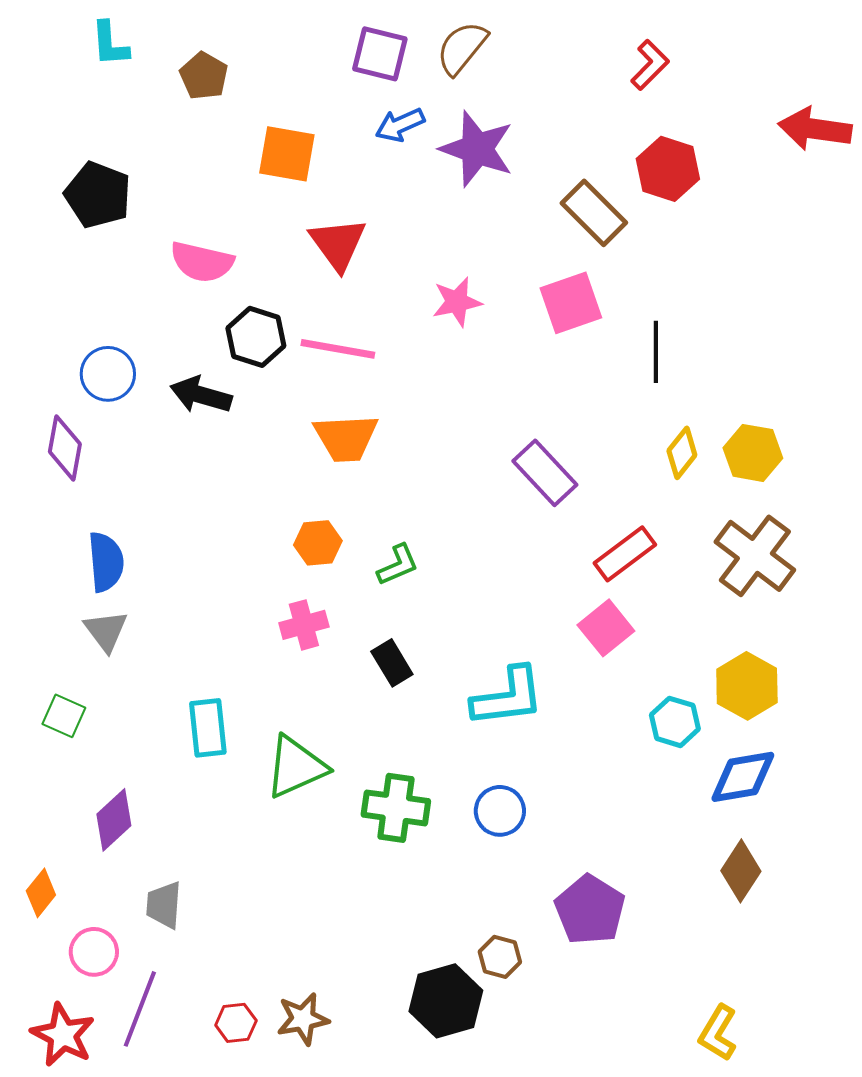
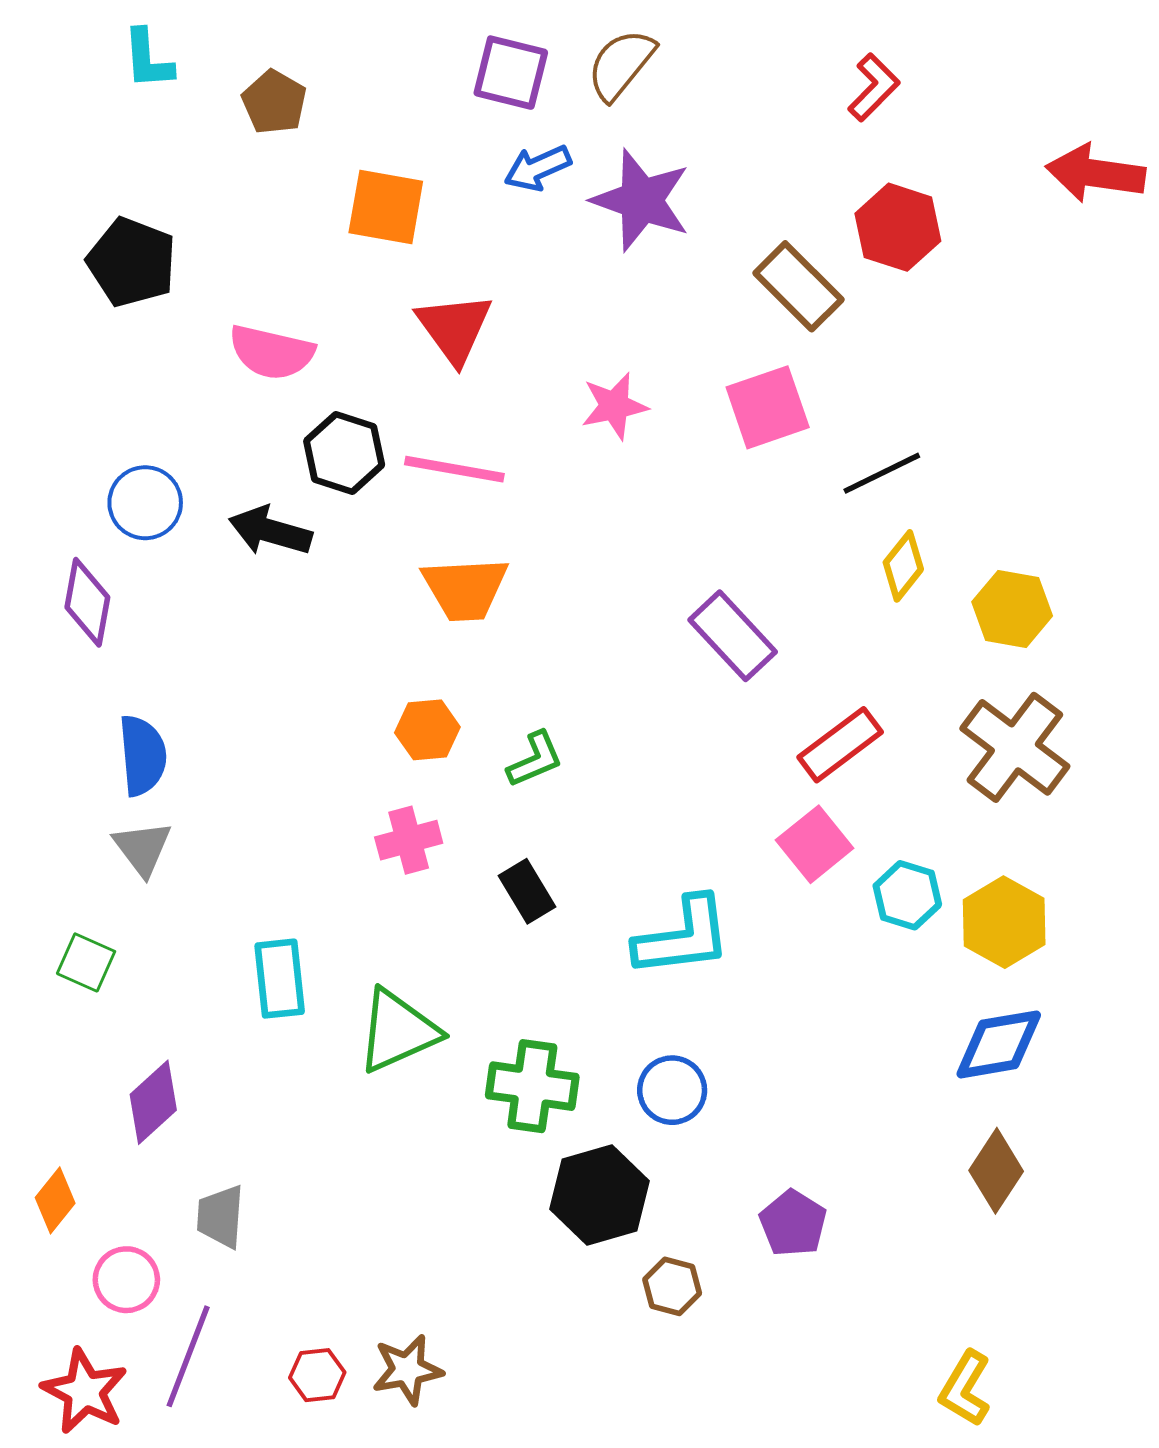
black line: (656, 352) -> (882, 473), turned 64
yellow diamond: (682, 453) -> (903, 566), moved
cyan hexagon: (675, 722) -> (907, 895), moved
purple pentagon: (590, 910) -> (793, 1223), size x0.7
black hexagon: (446, 1001) -> (600, 1195), moved

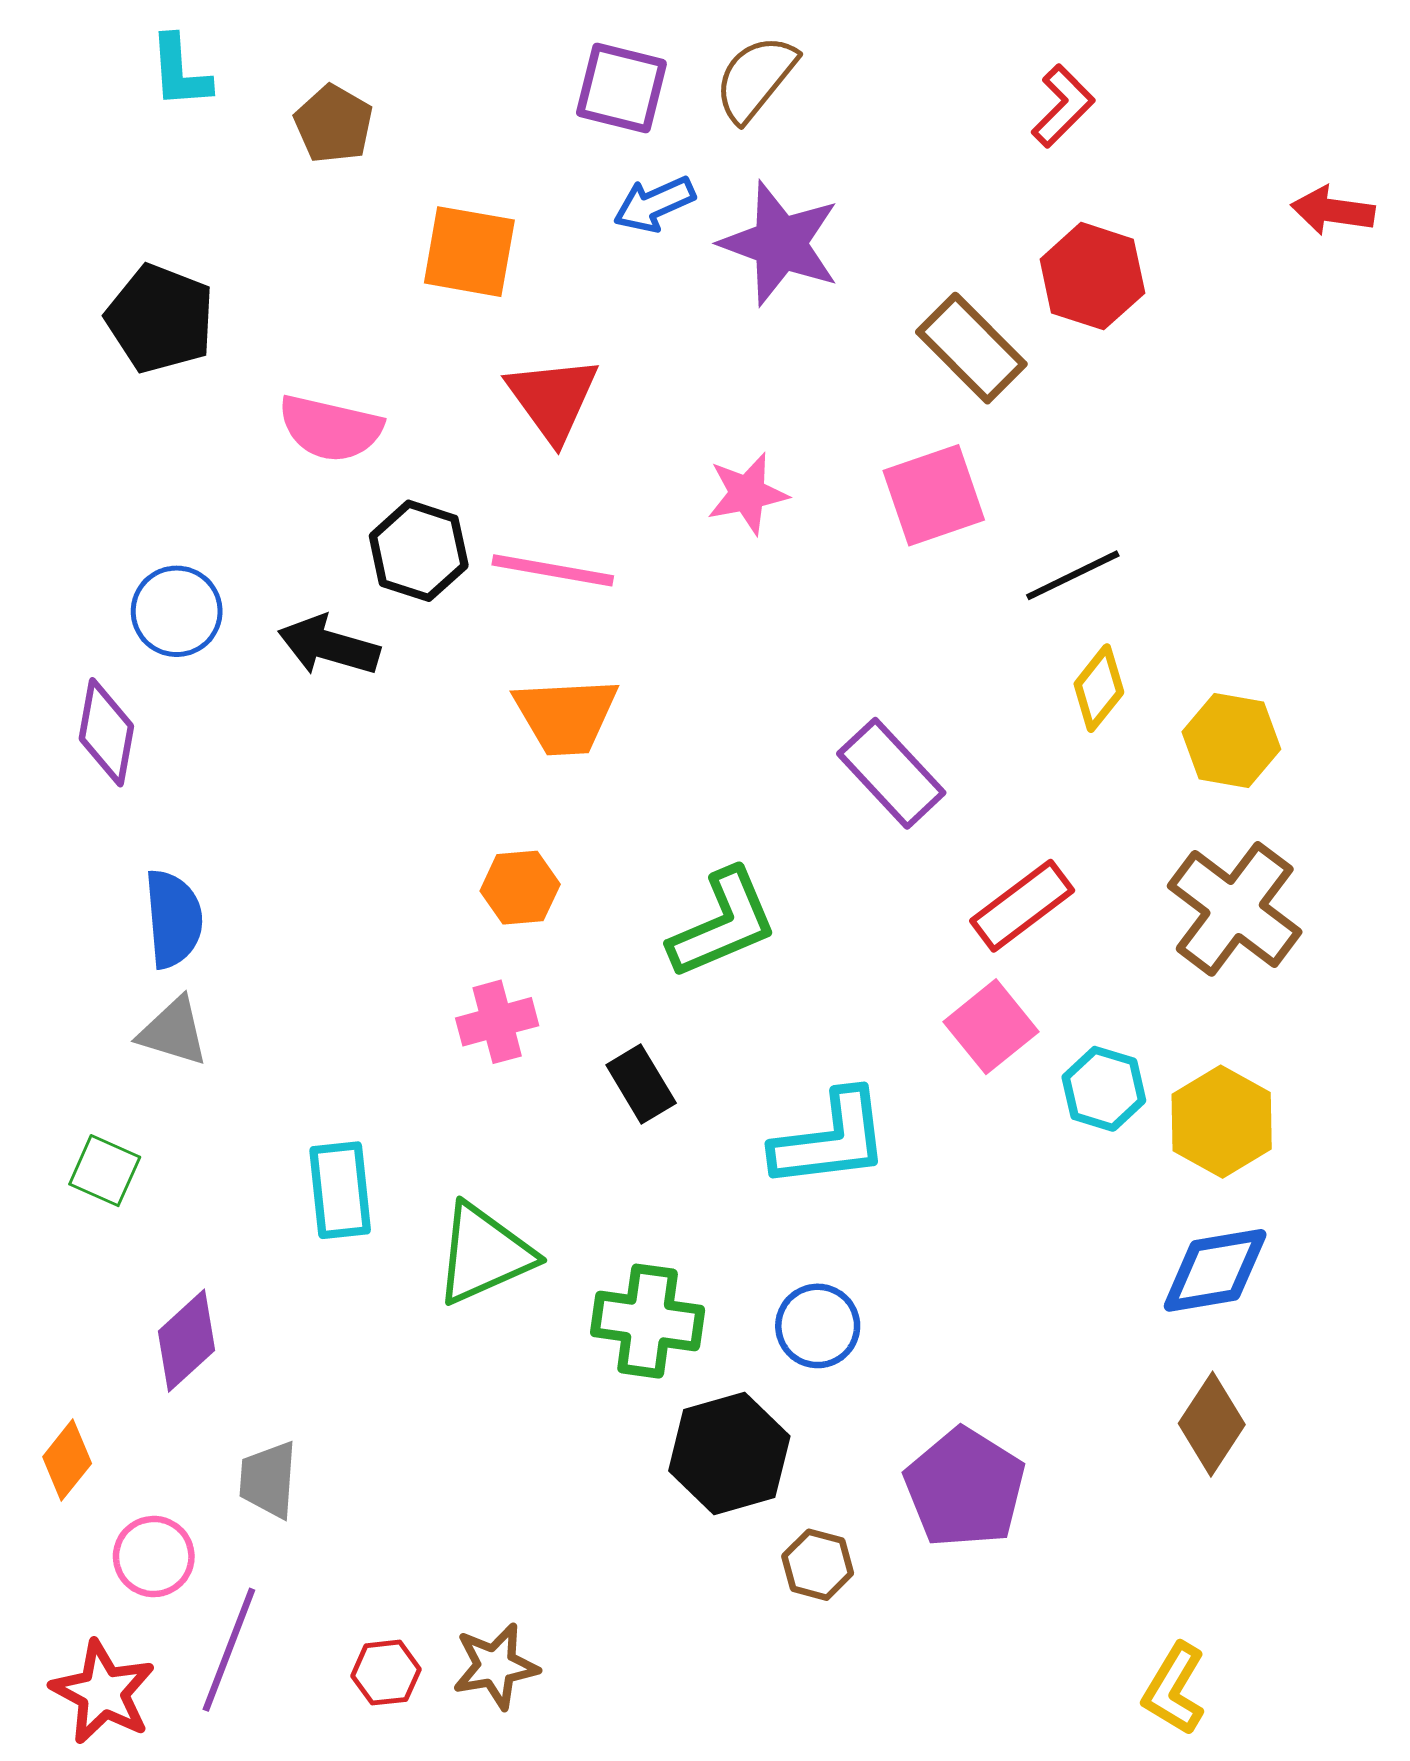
red arrow: (1096, 173) -> (1333, 211), size x0.7
green L-shape: (535, 759) -> (723, 924), moved, size x1.6
gray triangle: (142, 848) -> (173, 1032), turned -36
purple pentagon: (793, 1223) -> (965, 1488), size x1.5

